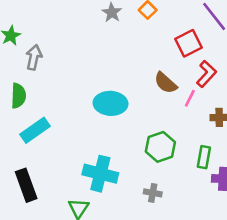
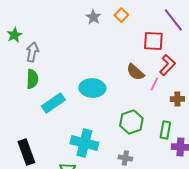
red square: (189, 43) -> (153, 41), turned 30
green semicircle: (18, 96) -> (32, 79), moved
cyan rectangle: (35, 130) -> (53, 103), moved

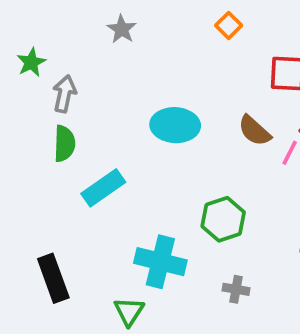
gray star: (93, 17) -> (122, 29), moved
cyan ellipse: (92, 88) -> (175, 125), moved
green hexagon: (131, 122) -> (223, 219), moved

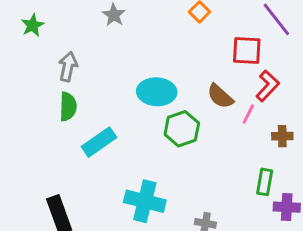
green star: (31, 62) -> (33, 25), moved
green hexagon: (223, 219) -> (182, 129), moved

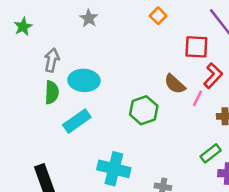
cyan ellipse: (157, 92) -> (84, 80), moved
green rectangle: (265, 182) -> (211, 153), turned 42

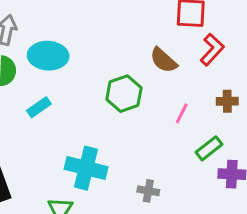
pink line: (198, 98) -> (182, 113), moved
cyan rectangle: (77, 121) -> (39, 107), size x0.7

